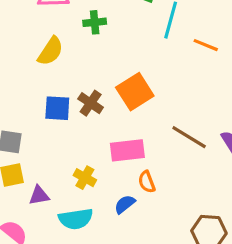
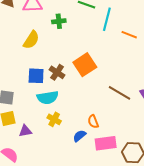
pink rectangle: (127, 150) -> (106, 143), moved
cyan semicircle: (76, 219) -> (48, 98), moved

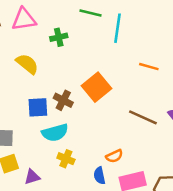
orange line: (129, 35) -> (149, 67), moved
yellow semicircle: (31, 40) -> (27, 64), turned -78
orange semicircle: (93, 122) -> (114, 156), turned -88
blue semicircle: (79, 136) -> (99, 176), turned -56

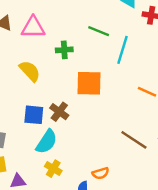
orange square: (97, 87) -> (89, 83), moved, turned 32
cyan semicircle: (55, 133) -> (47, 142), turned -50

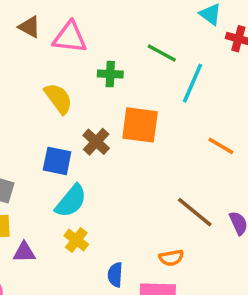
brown cross: (59, 112) -> (96, 142), moved
orange semicircle: (100, 173) -> (171, 258), moved

